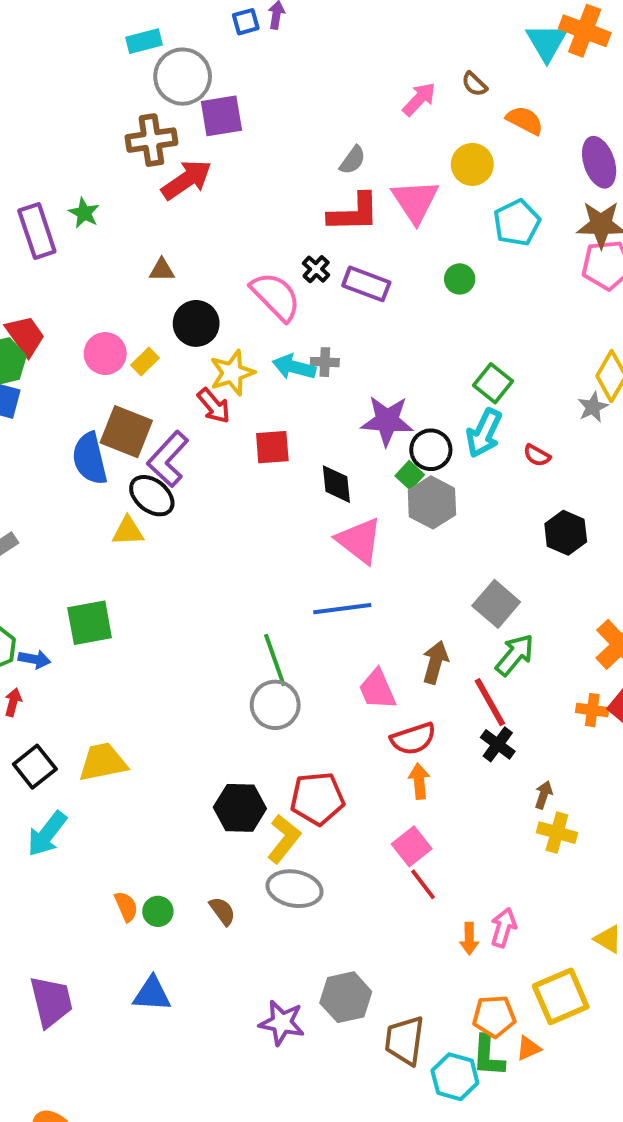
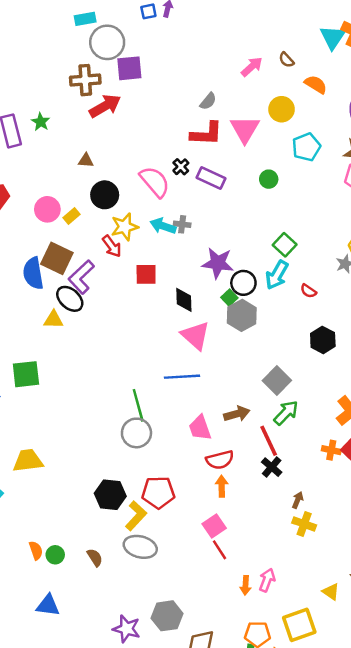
brown arrow: (435, 662) -> (237, 414), turned 55

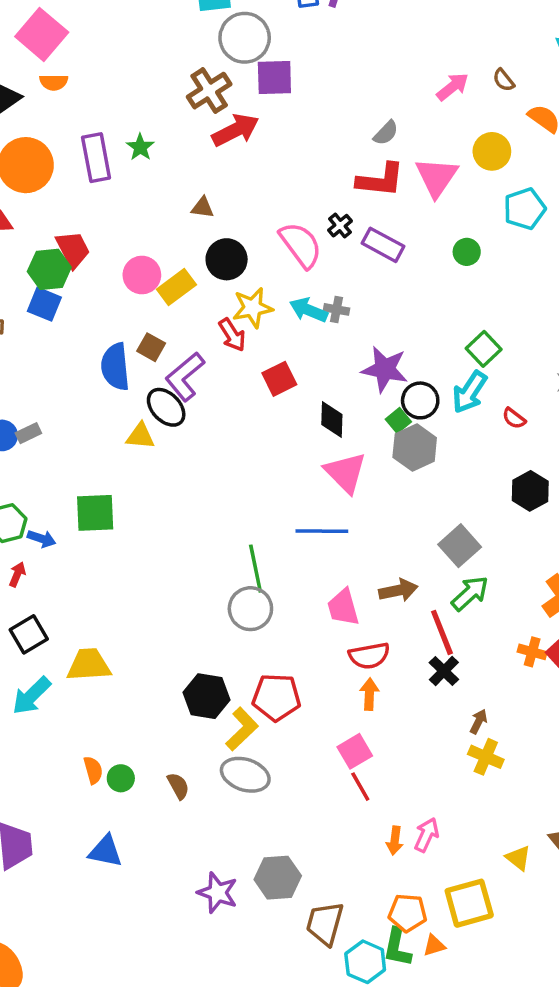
brown cross: (85, 80) -> (209, 91), turned -32
yellow rectangle: (72, 216) -> (176, 287), size x1.5
brown square: (57, 258) -> (151, 347), size x0.6
red square: (146, 274) -> (279, 379), turned -30
yellow trapezoid: (28, 461) -> (89, 665), moved

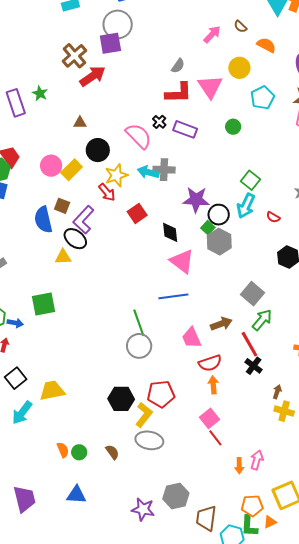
gray circle: (245, 38) -> (118, 24), moved
gray cross: (336, 309) -> (164, 170), size x1.5

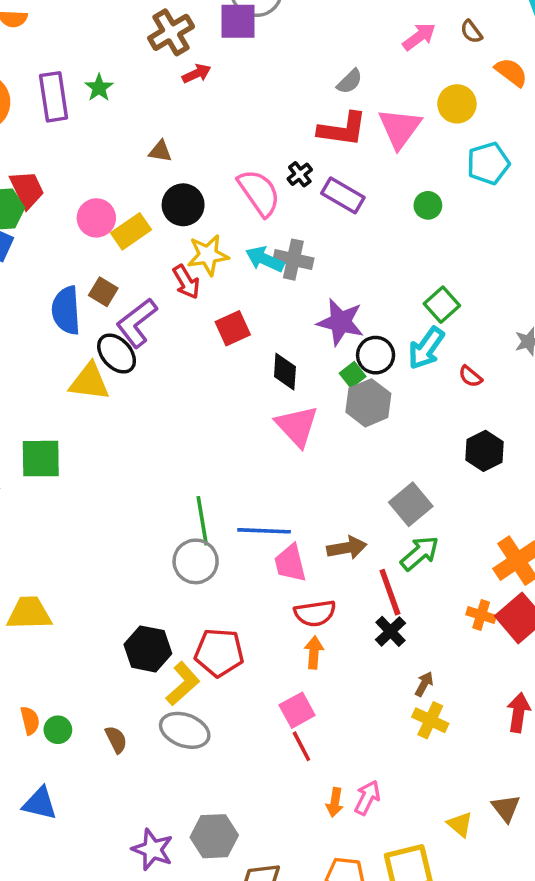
red arrow: (93, 76) -> (197, 74), size x0.6
yellow triangle: (63, 257) -> (89, 382), size x1.4
blue line: (173, 296) -> (264, 531), moved

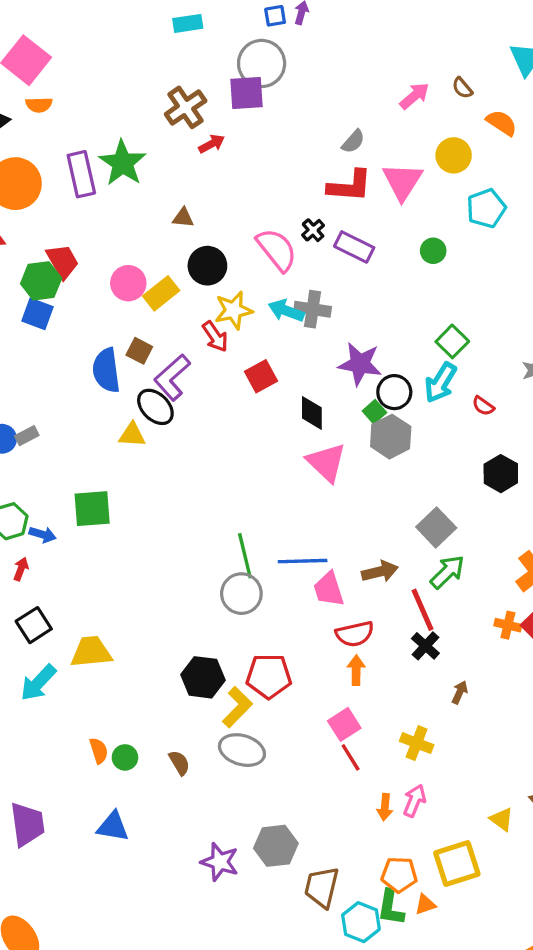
green star: (99, 88) -> (123, 163), size x1.8
yellow triangle: (89, 382) -> (132, 435), size x0.7
yellow cross: (430, 720) -> (417, 743), moved

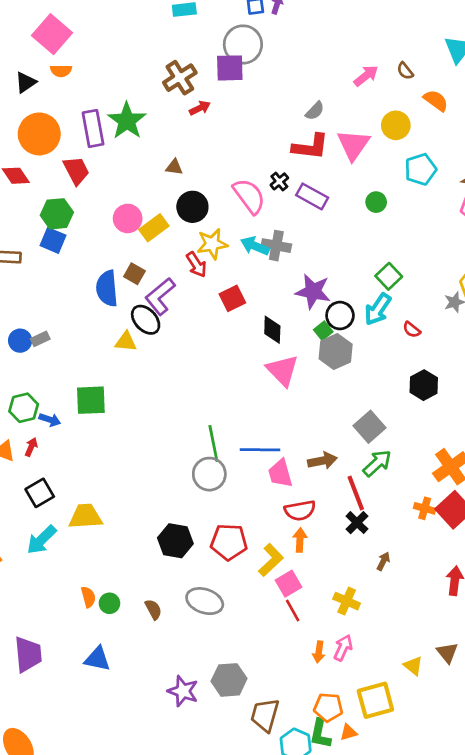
red trapezoid: (63, 261) -> (76, 171), moved
yellow L-shape: (237, 707) -> (271, 560), moved

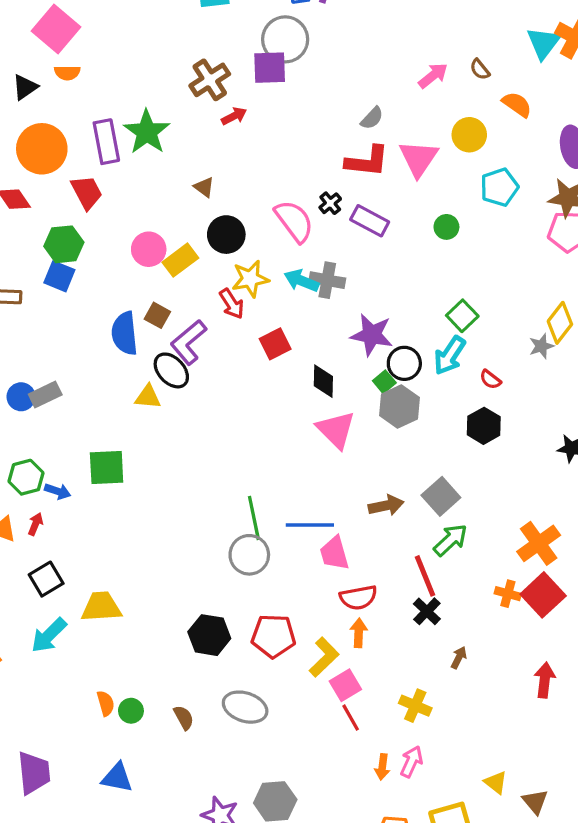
brown triangle: (174, 167) -> (204, 187), turned 30
gray rectangle: (40, 339) -> (45, 394), size x1.4
black hexagon: (424, 385) -> (484, 426), moved
brown arrow: (322, 461) -> (386, 505), moved
brown triangle: (447, 653) -> (535, 802), moved

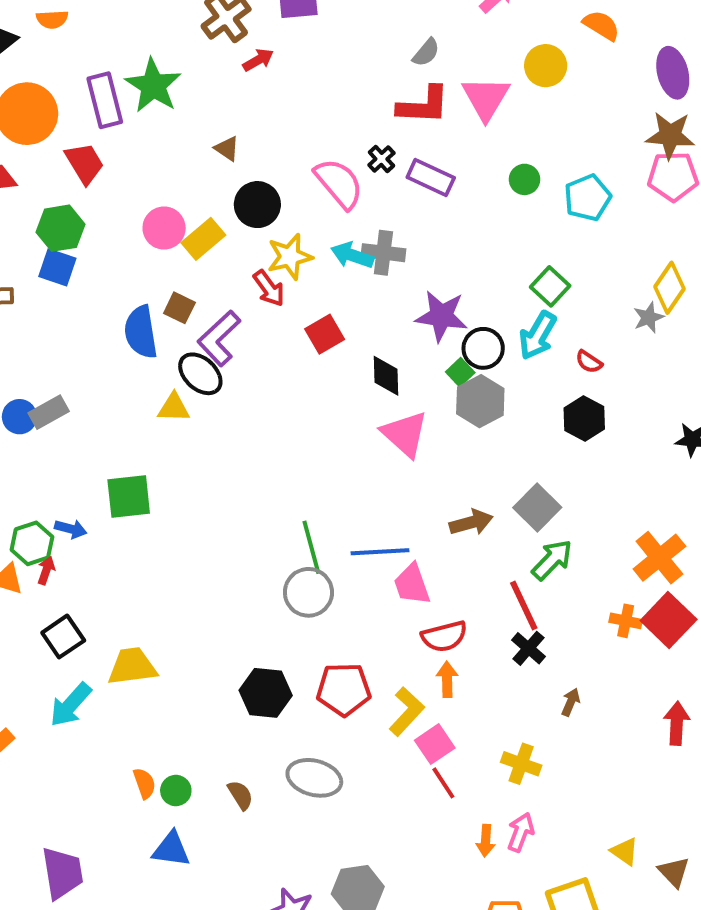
cyan pentagon: (499, 187) -> (587, 198), moved
green hexagon: (26, 477) -> (32, 543), moved
blue triangle: (117, 778) -> (171, 849), moved

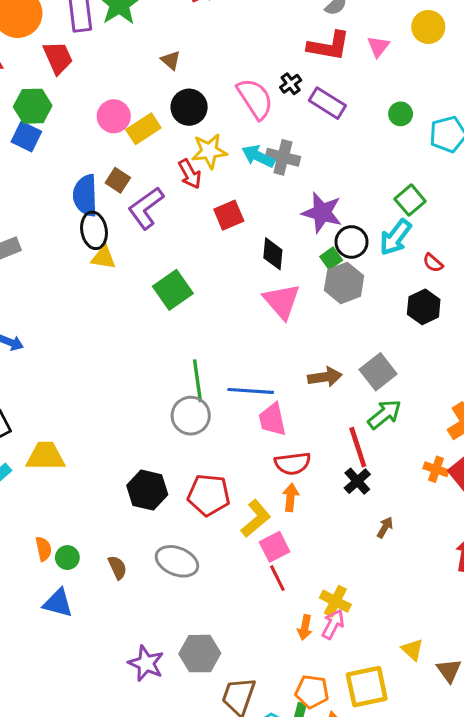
pink triangle: (486, 98) -> (378, 46), size x0.6
black ellipse: (200, 374) -> (94, 230), moved, turned 30
green square: (129, 496) -> (173, 290), moved, turned -36
yellow cross: (521, 764) -> (335, 601), moved

